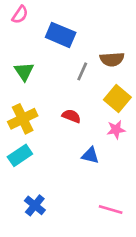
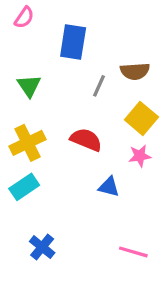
blue rectangle: (61, 35) -> (73, 42), turned 76
red semicircle: (71, 116) -> (86, 140), size x1.4

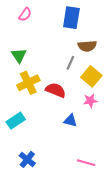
pink semicircle: (24, 17) -> (25, 14), moved
blue rectangle: (73, 42) -> (71, 18), moved
gray line: (99, 86) -> (70, 63), moved
yellow cross: (27, 143) -> (28, 83), moved

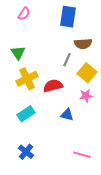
red semicircle: (56, 90) -> (53, 86), turned -36
cyan rectangle: (16, 121) -> (26, 114), moved

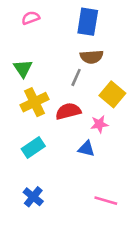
pink semicircle: (24, 14) -> (31, 18), turned -144
brown semicircle: (83, 44) -> (92, 57), moved
gray line: (67, 60) -> (76, 77), moved
pink star: (86, 96) -> (99, 124), moved

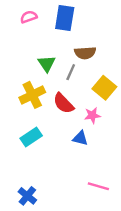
blue rectangle: (88, 22) -> (65, 18), moved
green triangle: (23, 68) -> (47, 64), moved
red semicircle: (68, 111) -> (64, 103), turned -120
blue cross: (33, 197) -> (27, 196), moved

